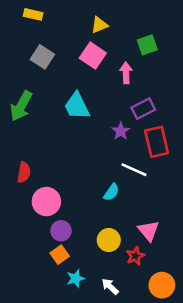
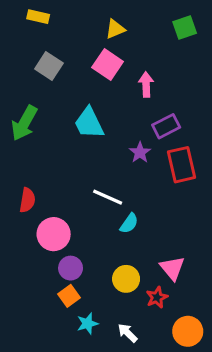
green square: (147, 45) -> (185, 27), moved
white line: (134, 170) -> (108, 197), moved

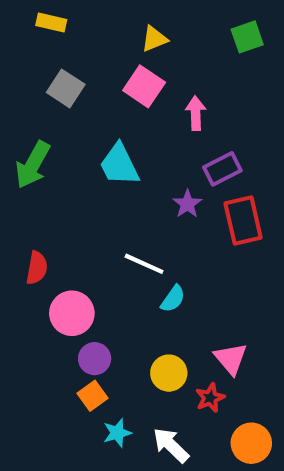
white arrow: (128, 333) -> (171, 445), size x1.4

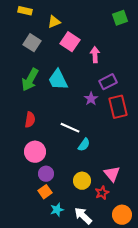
yellow triangle: (154, 39) -> (54, 22), moved
green arrow: (33, 165) -> (30, 80), moved
red semicircle: (37, 268) -> (30, 120), moved

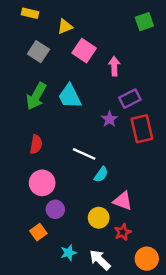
pink triangle: (112, 174) -> (123, 201), moved, turned -30
orange square: (45, 192) -> (38, 232), moved

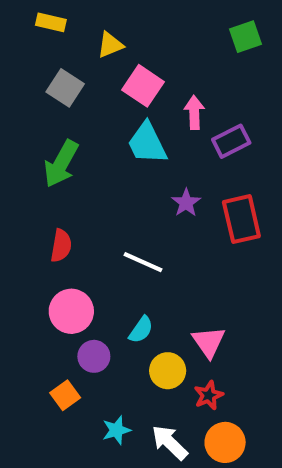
cyan trapezoid: (70, 96) -> (147, 143), moved
purple rectangle: (130, 99) -> (231, 141), moved
cyan semicircle: (101, 174) -> (141, 330), moved
pink triangle: (123, 201) -> (209, 342), turned 35
orange circle: (147, 259) -> (225, 442), moved

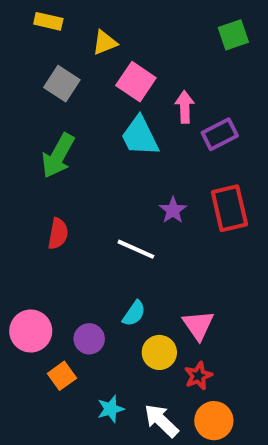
purple star: (186, 203) -> (173, 210), moved
pink circle: (71, 311) -> (31, 331), moved

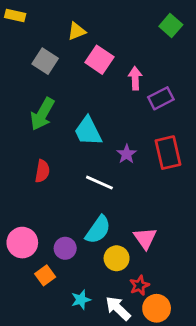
yellow rectangle: (48, 21) -> (15, 15), moved
green square: (233, 35) -> (171, 25), turned -30
cyan trapezoid: (140, 136) -> (88, 131), moved
cyan semicircle: (134, 313) -> (98, 230), size x1.5
red star: (198, 376) -> (139, 285), moved

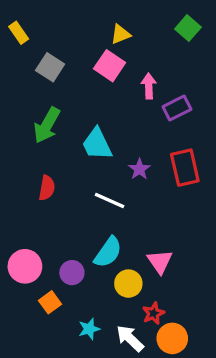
yellow rectangle: (15, 15) -> (19, 33), moved, turned 42
yellow triangle: (77, 31) -> (121, 34), moved

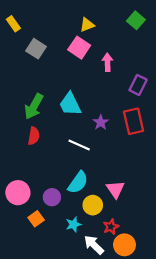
purple rectangle: (177, 108) -> (138, 85), moved, turned -36
green arrow: (47, 125) -> (34, 106), moved
cyan star: (89, 329) -> (73, 224), moved

